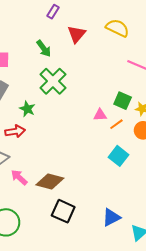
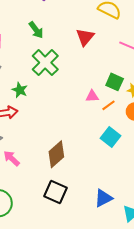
red triangle: (77, 34) -> (85, 37), moved
brown diamond: (50, 182) -> (56, 154), moved, turned -56

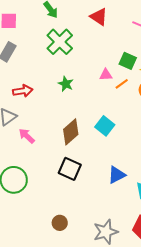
red triangle: (85, 37) -> (99, 17), turned -36
green star: (20, 90) -> (66, 84), moved
cyan square: (110, 137) -> (105, 126), moved

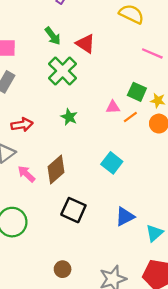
red triangle: (99, 17) -> (86, 44), moved
brown diamond: (71, 132) -> (56, 170), moved

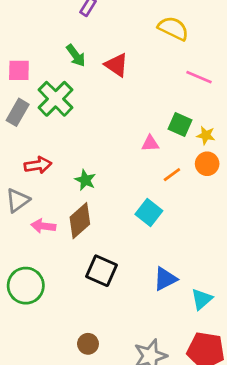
green cross: (63, 71) -> (56, 99), moved
green star: (69, 117) -> (85, 180), moved
orange line: (130, 117) -> (172, 175), moved
pink arrow: (26, 174) -> (43, 226), turned -36

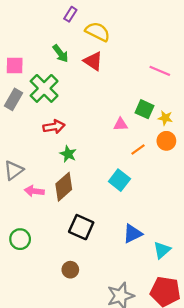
yellow semicircle: (173, 28) -> (98, 32), moved
red arrow: (38, 165) -> (54, 127), moved
green circle: (26, 286) -> (20, 239), size x0.7
brown circle: (88, 344) -> (70, 270), moved

